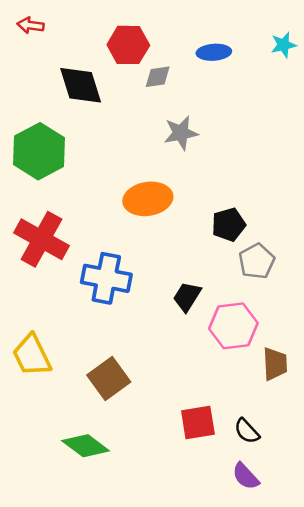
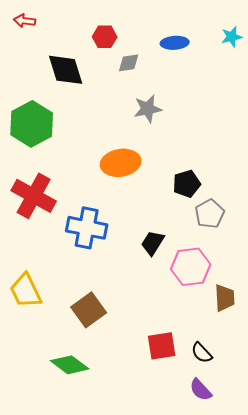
red hexagon: (128, 45) -> (105, 37), size x0.7

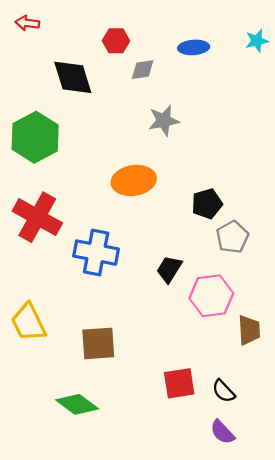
brown square: (89, 310) -> (98, 343), turned 32

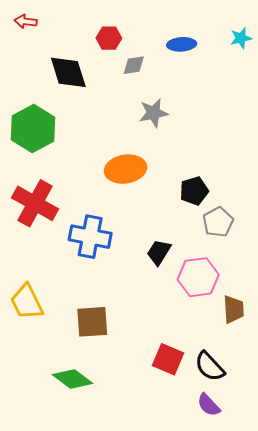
red square: (179, 383) -> (168, 359), turned 32
black semicircle: (224, 391) -> (210, 367), size x1.4

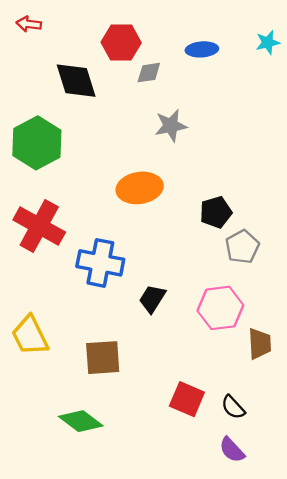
red hexagon: (109, 38) -> (121, 43), size x1.4
black trapezoid: (159, 252) -> (152, 299), moved
black semicircle: (210, 367) -> (233, 407), size x0.7

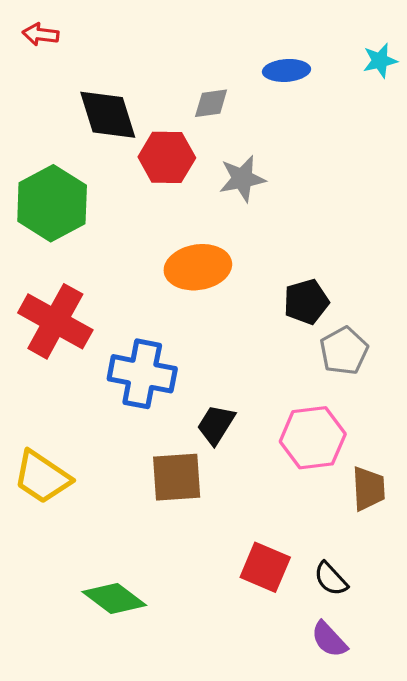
red hexagon: (121, 43) -> (167, 157), moved
yellow trapezoid: (30, 336) -> (42, 477), turned -30
brown square: (103, 358) -> (177, 477), moved

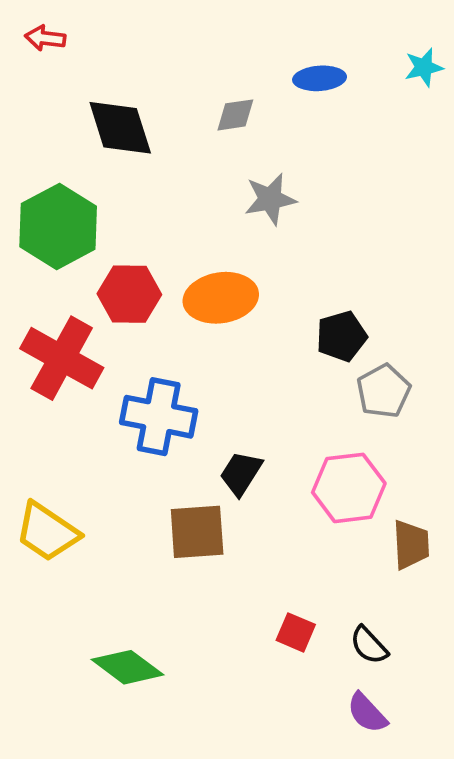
red hexagon: (167, 157) -> (129, 294), moved
red square: (265, 567) -> (296, 632), size x0.7

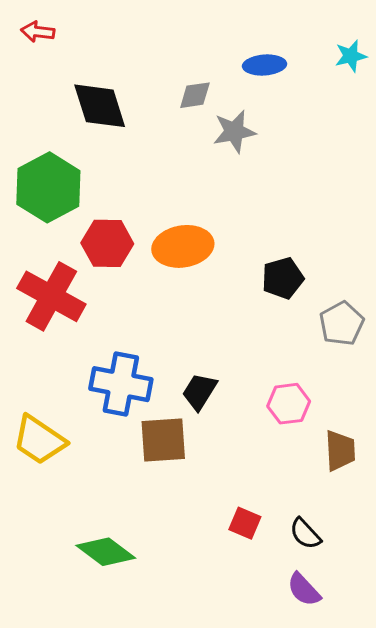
gray star: (270, 199) -> (234, 132), moved
gray pentagon: (384, 391) -> (342, 324), moved
blue cross: (159, 417) -> (121, 384), moved
pink hexagon: (349, 488) -> (289, 404), size x0.7

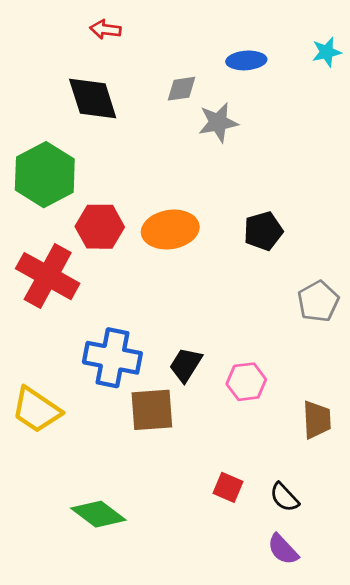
red arrow: (38, 32) -> (105, 29), moved
black pentagon: (283, 278) -> (263, 231), moved
pink hexagon: (289, 404) -> (246, 382), moved

